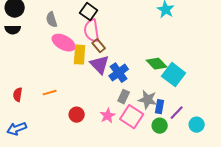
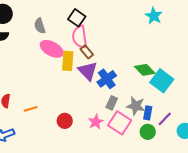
orange line: (50, 93) -> (31, 109), moved

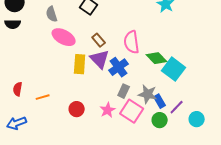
pink semicircle: (80, 37) -> (132, 42), moved
yellow rectangle: (68, 61) -> (80, 64), moved
blue rectangle: (148, 113) -> (160, 101), turned -40

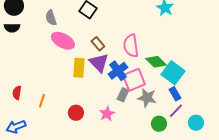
orange line: (43, 97) -> (42, 101), turned -56
blue rectangle: (160, 101) -> (175, 94), moved
pink square: (132, 111) -> (134, 80), moved, turned 35

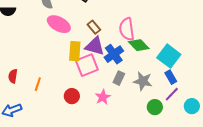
green diamond: (156, 62) -> (139, 45), moved
purple triangle: (99, 63) -> (95, 46), turned -30
pink square: (134, 80) -> (87, 65), moved

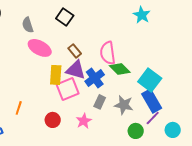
blue rectangle: (171, 77) -> (152, 101), size x1.6

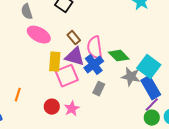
pink semicircle: (108, 53) -> (95, 48), moved
gray star: (124, 105) -> (131, 77), moved
pink star: (84, 121) -> (72, 109), moved
green circle: (136, 131) -> (152, 118), moved

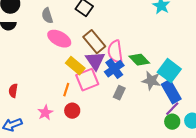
brown rectangle: (74, 38) -> (94, 42), size x1.6
purple triangle: (75, 57) -> (95, 61), turned 40
yellow rectangle: (55, 62) -> (75, 66), turned -54
orange line: (18, 95) -> (66, 90), moved
pink star: (72, 109) -> (45, 113), moved

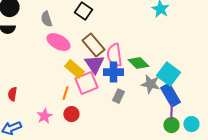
blue cross: (114, 69) -> (113, 72), turned 36
purple line: (172, 109) -> (171, 112), turned -42

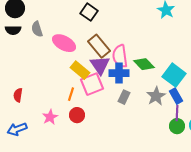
gray semicircle: (46, 19) -> (37, 29), moved
gray star: (150, 84) -> (156, 96), moved, turned 30
blue rectangle: (170, 95) -> (176, 96), size x0.7

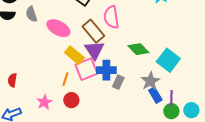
pink semicircle: (120, 56) -> (111, 17), moved
blue cross: (119, 73) -> (106, 70), moved
blue rectangle: (176, 96) -> (155, 95), moved

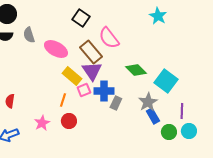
pink semicircle: (111, 17) -> (109, 38), turned -30
pink square: (86, 69) -> (84, 90), size x0.6
purple line: (171, 98) -> (182, 111), moved

